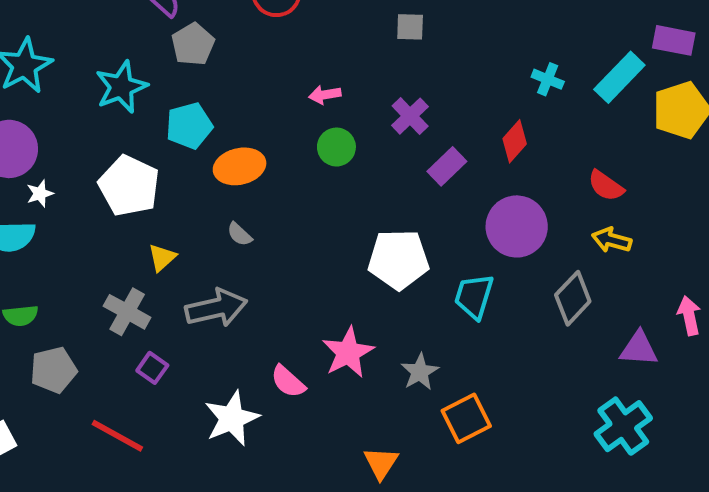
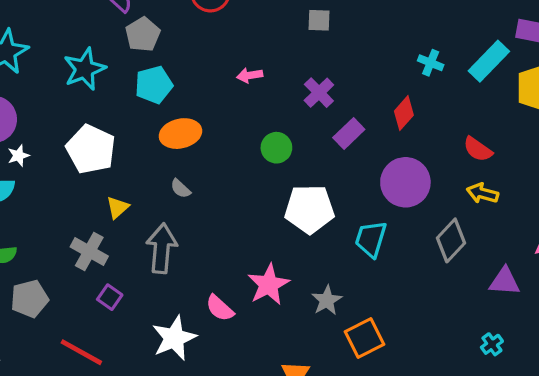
cyan pentagon: (189, 126) -> (154, 85), moved
green circle: (336, 147) -> (276, 148), moved
gray arrow: (216, 308) -> (162, 248), turned -72
cyan cross: (623, 426) -> (492, 344), size x0.5

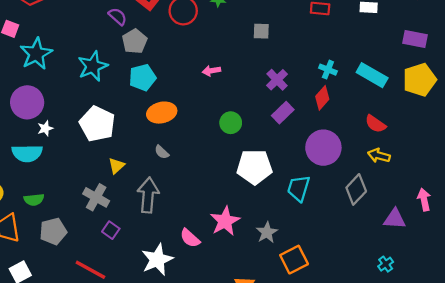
cyan rectangle: (489, 61) -> (372, 75), moved, turned 76
cyan cross: (431, 63) -> (328, 70), moved
purple cross: (319, 93) -> (277, 80), moved

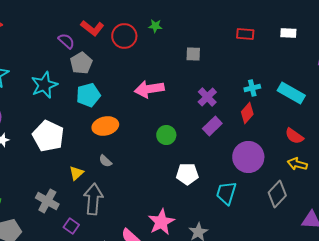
cyan cross: (328, 70) -> (252, 88), turned -35
pink arrow: (211, 71) -> (149, 89), size x1.8
yellow triangle: (116, 166) -> (76, 173), moved
white pentagon: (254, 167) -> (187, 174), size x0.7
purple square: (111, 230) -> (71, 226), moved

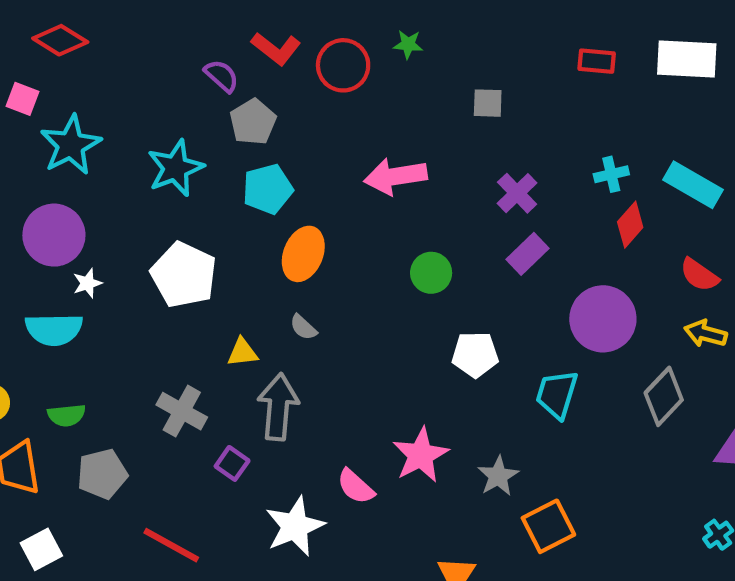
white rectangle: (288, 33) -> (687, 59), size x1.8
red diamond: (247, 113) -> (630, 225), moved
orange ellipse: (105, 126) -> (303, 254), turned -55
yellow triangle: (76, 173) -> (243, 352), turned 35

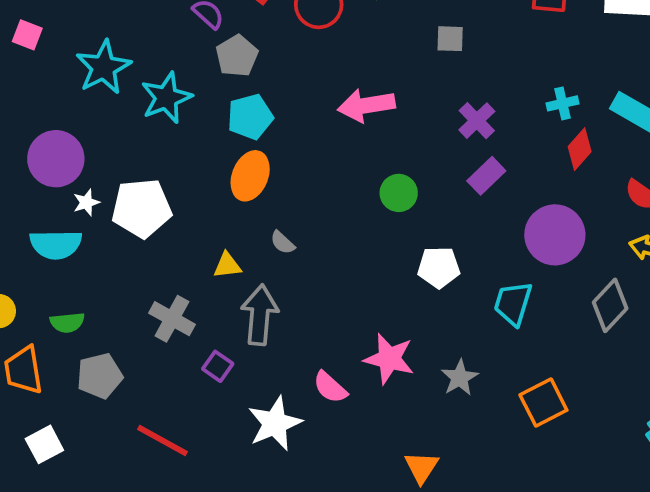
cyan star: (71, 145) -> (103, 67), moved
orange ellipse: (303, 254) -> (250, 176), moved
white pentagon: (184, 275) -> (142, 208), moved, turned -30
pink star: (421, 455) -> (389, 359), turned -30
orange square: (548, 526) -> (543, 402), moved

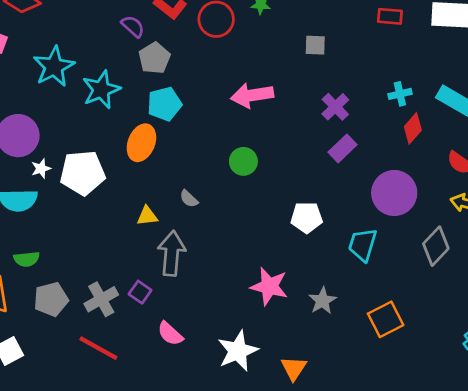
orange ellipse: (250, 176) -> (141, 143), moved
green circle: (399, 193) -> (243, 161), moved
gray cross: (172, 319) -> (101, 299), moved, turned 32
pink semicircle: (330, 387) -> (170, 334), moved
white star: (275, 423) -> (238, 351), moved

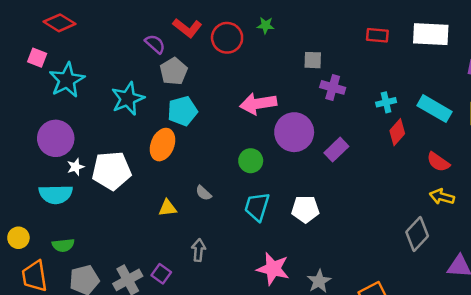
cyan star: (54, 67) -> (67, 80), moved
purple cross: (335, 107) -> (333, 87), moved, turned -30
purple circle: (394, 193) -> (294, 132), moved
cyan trapezoid: (363, 245) -> (257, 207), moved
gray arrow: (172, 253) -> (199, 250), moved, size x0.6

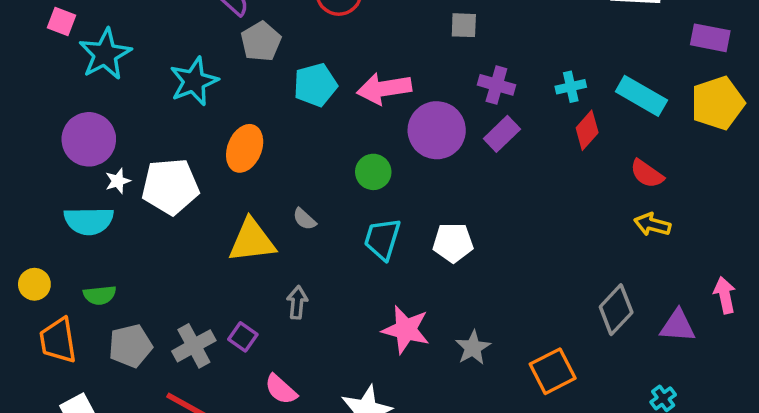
purple cross: (333, 87) -> (496, 85), moved
cyan pentagon: (182, 111) -> (315, 85), moved
purple rectangle: (336, 150) -> (502, 134), moved
yellow triangle: (167, 208) -> (252, 241), size x1.8
gray diamond: (417, 234) -> (616, 310), moved

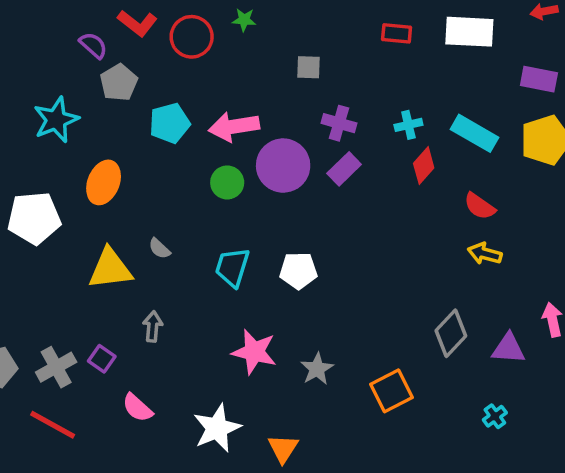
green circle: (373, 172) -> (227, 182), moved

